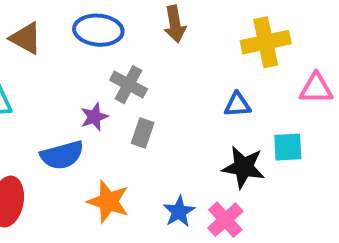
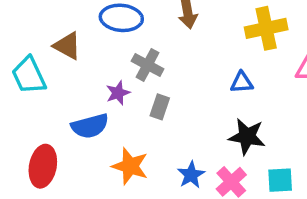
brown triangle: (26, 38) -> (67, 46), moved
cyan square: (288, 147) -> (280, 180), moved

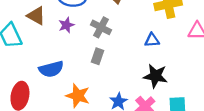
gray cross: (148, 65) -> (101, 27), moved
purple star: (118, 93) -> (66, 25), moved

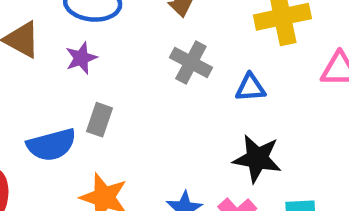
gray cross: (101, 27) -> (191, 62), moved
gray rectangle: (98, 56) -> (100, 120), moved

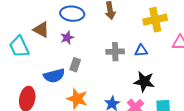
gray cross: (191, 62) -> (115, 52), moved, turned -30

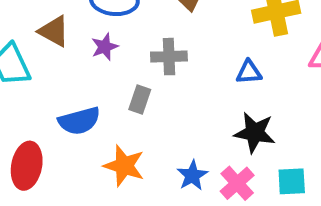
gray cross: (115, 52) -> (169, 57), moved
gray rectangle: (75, 65) -> (140, 99), moved

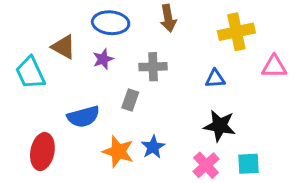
blue star: (192, 175) -> (153, 147), moved

